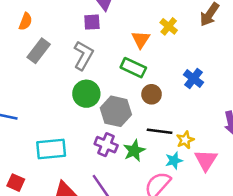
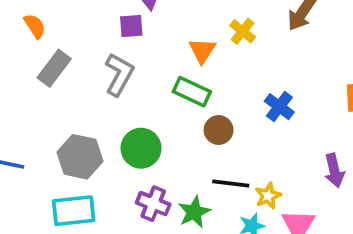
orange semicircle: (26, 21) -> (35, 26), turned -54
green circle: (86, 94) -> (141, 148), moved
gray hexagon: (116, 111) -> (80, 157), moved

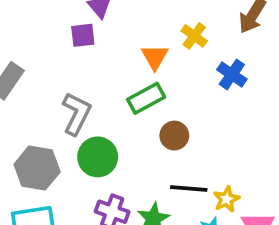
gray L-shape: (119, 74) -> (76, 114), moved
green rectangle: (192, 92) -> (146, 98), turned -51
blue cross: (279, 107) -> (232, 74), moved

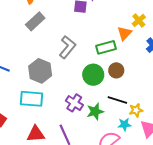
orange triangle: (155, 57) -> (125, 33), moved
green circle: (98, 157) -> (93, 75), moved

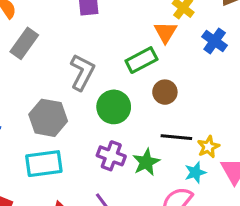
green circle: (93, 75) -> (114, 107), moved

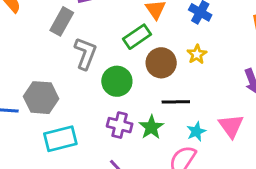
gray rectangle: (24, 43) -> (62, 21), moved
brown circle: (165, 92) -> (161, 63), size x1.4
gray hexagon: (48, 118) -> (41, 98), moved
yellow star: (208, 147) -> (197, 54), moved

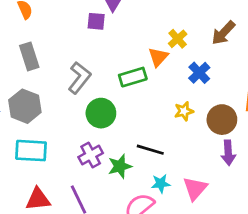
gray rectangle: (62, 21) -> (29, 56), moved, turned -64
brown circle: (161, 63) -> (222, 120), moved
purple cross: (120, 125) -> (91, 155), turned 30

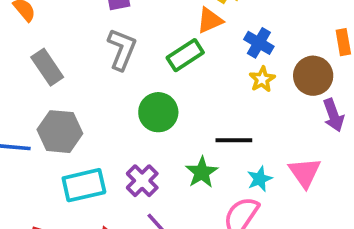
orange triangle: (158, 57) -> (210, 20), turned 40
blue cross: (199, 73) -> (259, 43), moved
gray L-shape: (79, 78) -> (122, 49), moved
purple cross: (91, 155) -> (142, 181), moved

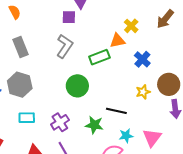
yellow star: (262, 79) -> (143, 92), moved
green star: (202, 172) -> (94, 125), turned 30
cyan rectangle: (84, 185) -> (27, 118), size x0.7

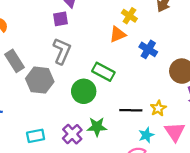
green rectangle: (99, 57) -> (103, 72), moved, turned 60
gray hexagon: (20, 85) -> (40, 80), moved
yellow star: (143, 92) -> (158, 108), moved
green star: (94, 125) -> (97, 127), moved

